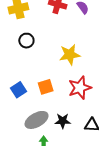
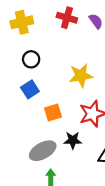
blue square: (18, 90) -> (30, 89), moved
black star: (63, 121) -> (73, 140), moved

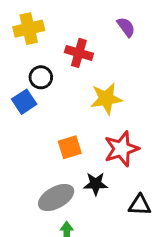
red cross: (67, 18) -> (79, 53), moved
blue square: (30, 89) -> (24, 102), moved

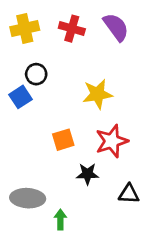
purple semicircle: (126, 27) -> (116, 27), size x1.5
red cross: (79, 53) -> (72, 29), moved
gray ellipse: (56, 197) -> (28, 198), moved, turned 32

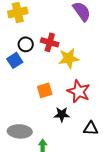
red cross: (72, 29) -> (50, 42), moved
red star: (112, 141) -> (79, 91), turned -30

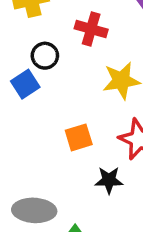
red cross: (50, 42) -> (91, 29), moved

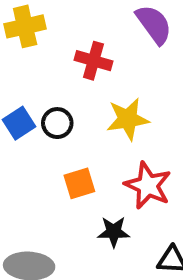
black circle: (45, 56) -> (57, 123), moved

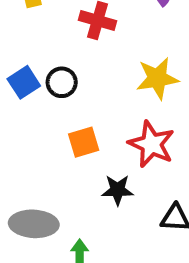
yellow star: (128, 119) -> (157, 78), moved

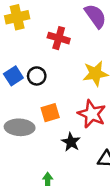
black star: (117, 190) -> (71, 142), turned 30
gray ellipse: (34, 224) -> (20, 127), moved

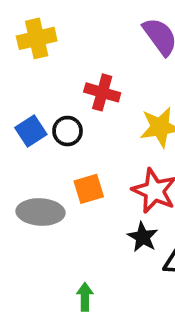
red cross: (59, 38) -> (102, 92), moved
black star: (71, 142) -> (143, 237), moved

